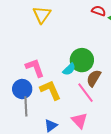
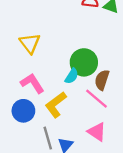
yellow triangle: (42, 15) -> (30, 43), moved
yellow L-shape: (50, 90) -> (56, 105), turned -90
gray line: (26, 106) -> (48, 138), moved

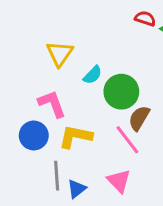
cyan semicircle: (72, 76) -> (93, 75), moved
yellow L-shape: (56, 105) -> (75, 137), turned 36

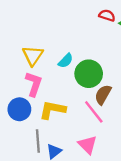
yellow triangle: (60, 54) -> (33, 55), moved
pink L-shape: (52, 104) -> (34, 84), turned 40

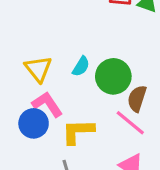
pink L-shape: (34, 84) -> (47, 104), turned -40
blue circle: (19, 109) -> (34, 123), moved

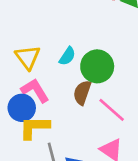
brown semicircle: (137, 99) -> (82, 93), moved
yellow L-shape: (78, 131) -> (34, 127), moved

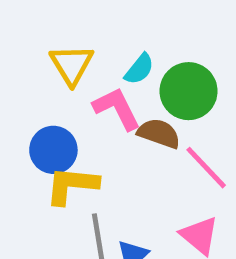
pink L-shape: (35, 90) -> (117, 109), moved
brown semicircle: (82, 93) -> (159, 133), turned 85

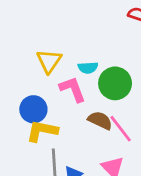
cyan semicircle: (139, 69) -> (88, 68), turned 42
brown semicircle: (159, 133) -> (100, 120), moved

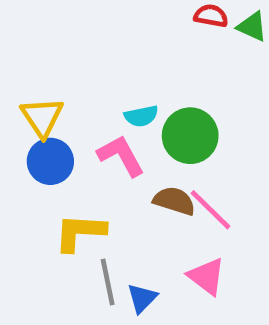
yellow triangle: (49, 61) -> (42, 117), moved
blue circle: (33, 109) -> (50, 161), moved

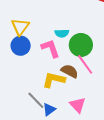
pink line: (210, 210) -> (85, 64), moved
yellow L-shape: (80, 232) -> (54, 80), moved
gray line: (108, 282) -> (36, 100), turned -42

